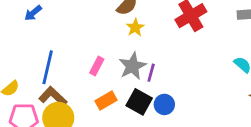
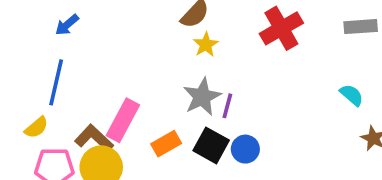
pink rectangle: (97, 66) -> (123, 120), moved, size x1.6
blue line: (48, 67) -> (56, 82), moved

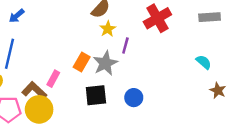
purple line: (227, 106) -> (125, 45), moved
pink rectangle: (123, 120) -> (53, 79), size x0.6
orange rectangle: (166, 144) -> (82, 62), moved, turned -30
black square: (211, 145) -> (96, 95), moved, turned -35

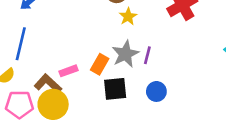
purple line: (125, 45) -> (147, 55), moved
orange rectangle: (82, 62) -> (100, 64), moved
pink rectangle: (53, 79) -> (69, 71), turned 42

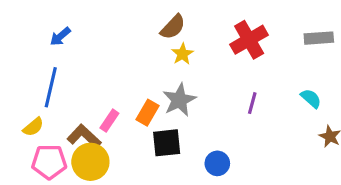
purple line: (147, 55) -> (252, 103), moved
pink rectangle: (69, 71) -> (109, 121), turned -36
blue circle: (156, 91) -> (217, 163), moved

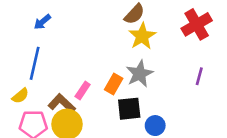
yellow star: (182, 54) -> (142, 36), size x1.5
blue circle: (217, 163) -> (155, 126), moved

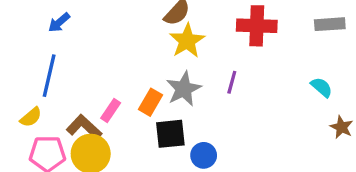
red cross: (197, 24) -> (257, 26), turned 32
purple line: (199, 76) -> (232, 82), moved

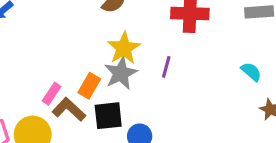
yellow star: (187, 41) -> (124, 48), moved
brown L-shape: (84, 127) -> (69, 109), moved

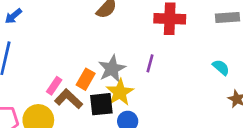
yellow star: (124, 48) -> (120, 92), moved

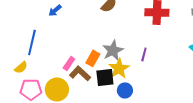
blue arrow: (13, 16) -> (55, 10), moved
purple line: (150, 63) -> (144, 54), moved

